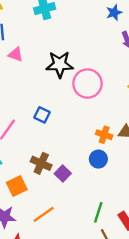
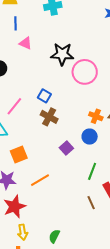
brown cross: (41, 163) -> (49, 117), moved
purple square: (63, 174) -> (66, 148), moved
green line: (98, 212) -> (92, 171), moved

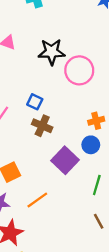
orange cross: (96, 116) -> (96, 121), turned -32
purple square: (66, 148) -> (65, 160), size x1.6

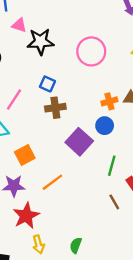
black star: (52, 52) -> (40, 42), moved
brown cross: (42, 126) -> (55, 108), turned -30

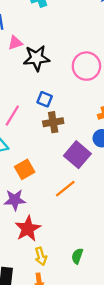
pink triangle: (19, 25) -> (15, 43), turned -35
orange line: (52, 182) -> (65, 189), moved

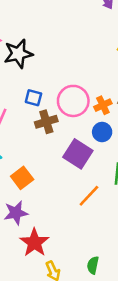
pink circle: (86, 66) -> (73, 101), moved
orange line: (65, 189) -> (89, 196), moved

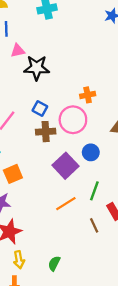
orange cross: (103, 105) -> (88, 95), moved

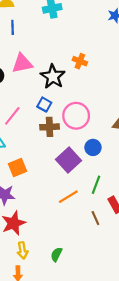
pink triangle: (18, 51) -> (22, 63), moved, size x1.5
black star: (37, 68) -> (53, 77), moved, turned 30
orange cross: (88, 95) -> (80, 61), moved, turned 32

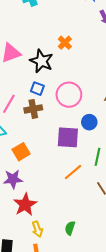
orange cross: (80, 61) -> (65, 43), turned 32
brown cross: (50, 127) -> (33, 109), moved
purple square: (68, 160) -> (68, 137), turned -35

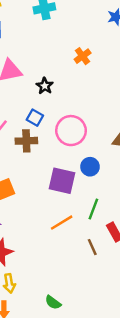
orange cross: (65, 43) -> (83, 56), moved
black star: (41, 61) -> (45, 86), size x0.6
green semicircle: (70, 228) -> (53, 302), moved, turned -80

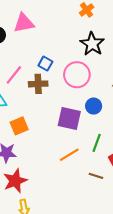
black star: (45, 86) -> (92, 44), moved, size x1.6
brown line: (92, 247) -> (96, 176), turned -48

